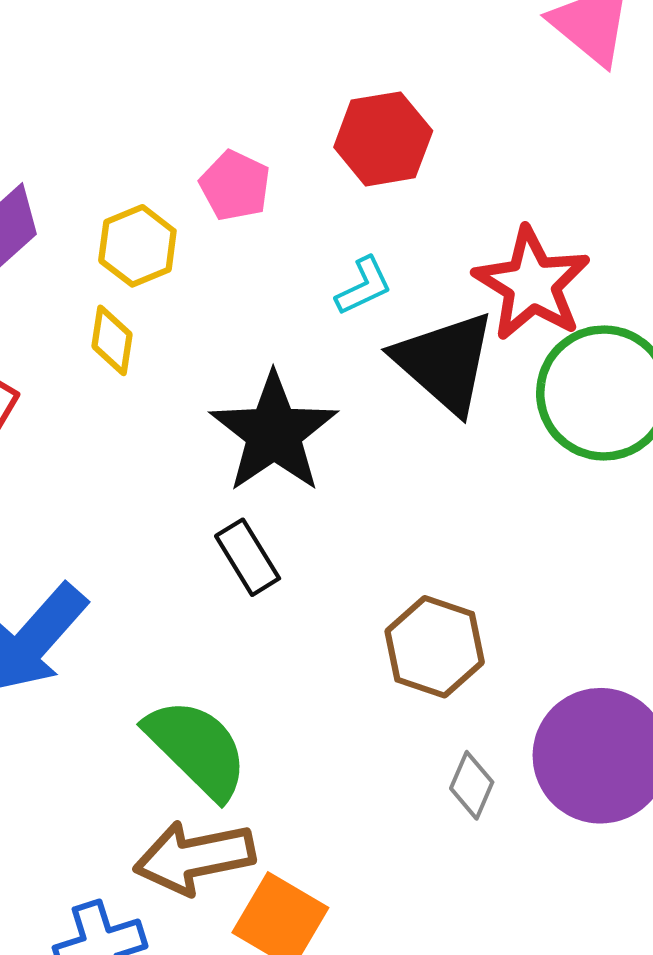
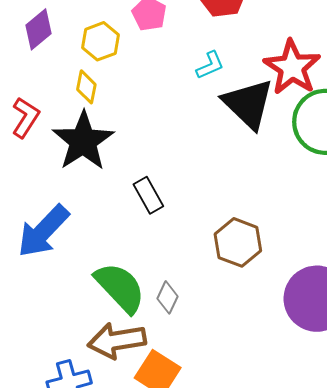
black star: (274, 433) -> (83, 141), moved
gray diamond: (472, 785) -> (167, 297), moved

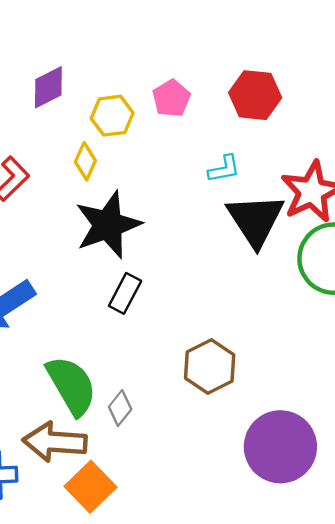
black star: (83, 141) -> (108, 225), moved
black rectangle: (148, 195) -> (125, 293), turned 44

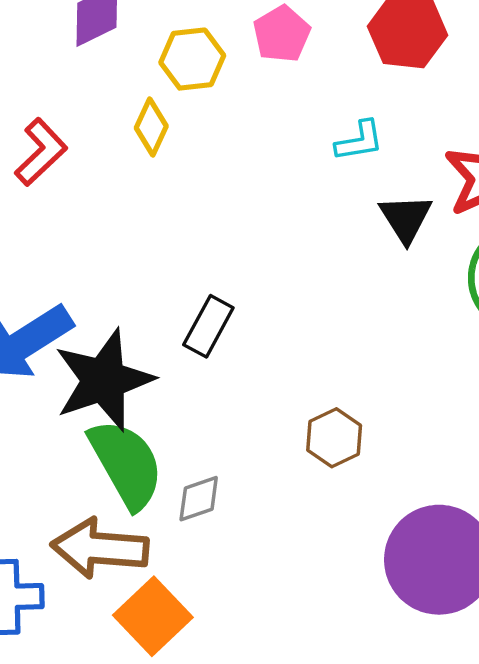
black triangle: (255, 220) -> (406, 218), size x0.6
black star: (108, 225) -> (104, 380), moved
brown hexagon: (210, 367) -> (334, 438), size x0.7
gray diamond: (120, 408) -> (199, 499), turned 32

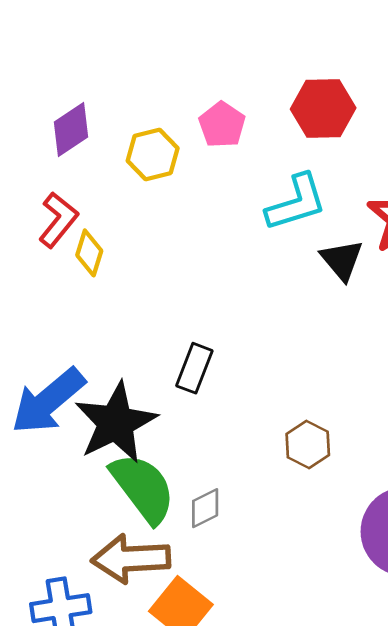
yellow diamond: (151, 127) -> (89, 253), moved
cyan L-shape: (359, 141) -> (296, 203), size x1.6
red L-shape: (41, 152) -> (58, 220), moved

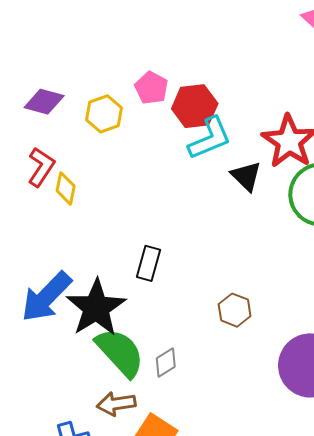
red hexagon: (323, 108) -> (195, 106), moved
purple diamond: (71, 129) -> (44, 102), turned 54
brown arrow: (131, 559) -> (116, 404), size x0.7

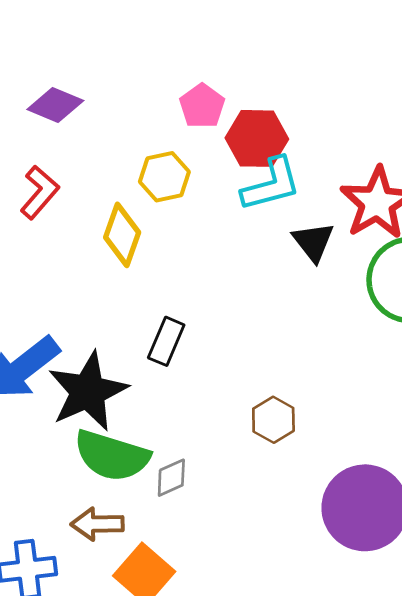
yellow hexagon: (104, 114) -> (164, 177), moved
yellow diamond: (66, 188) -> (122, 235), moved, size x1.4
green semicircle: (120, 352) -> (112, 456), turned 142

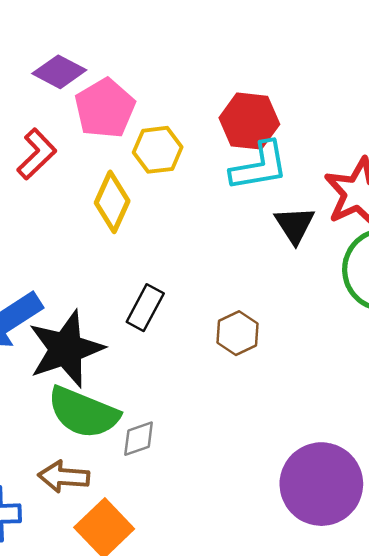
pink pentagon: (202, 106) -> (105, 108), moved, size x1.4
brown hexagon: (273, 420) -> (237, 333), moved

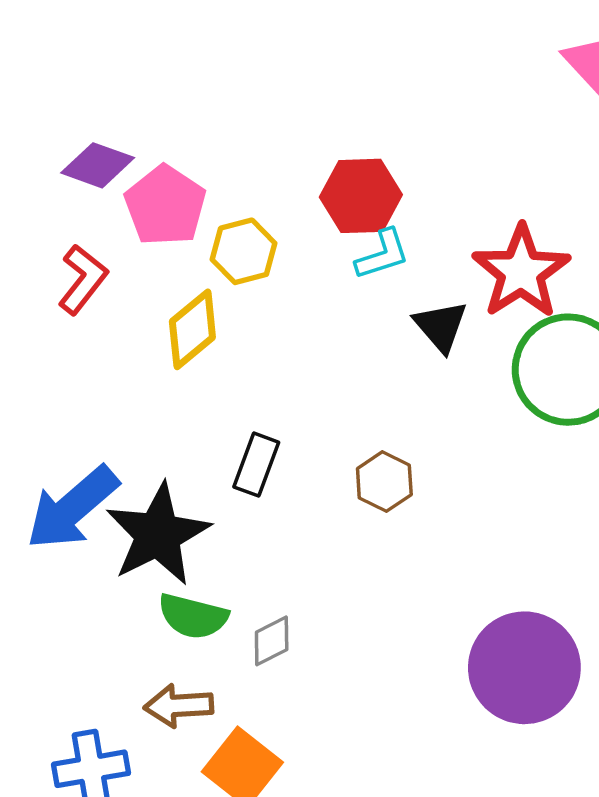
cyan L-shape: (259, 166) -> (382, 254), size x0.7
yellow diamond: (112, 202) -> (192, 329), turned 34
green semicircle: (83, 413) -> (193, 616), size x0.7

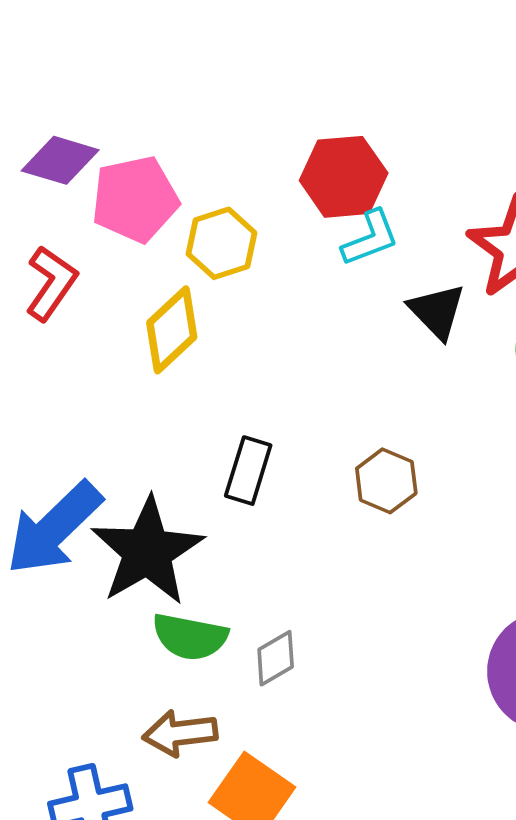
pink pentagon: (165, 206) -> (135, 199), turned 30

